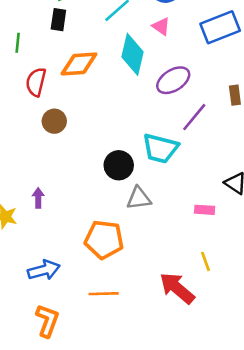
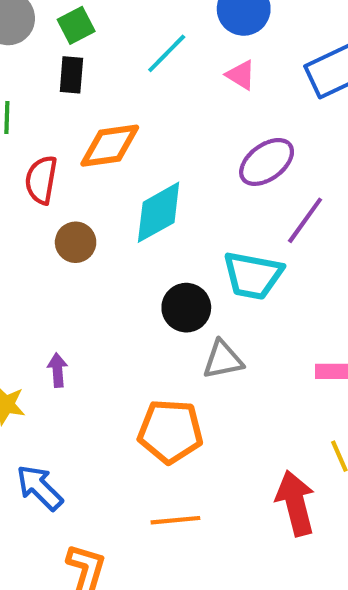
cyan diamond: (132, 54) -> (159, 212), moved, turned 51
blue arrow: (44, 270) -> (40, 488), moved, turned -116
red arrow: (177, 288) -> (295, 503), turned 39

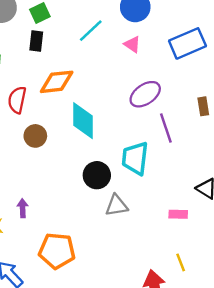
cyan diamond: (159, 212) -> (83, 121), turned -63
purple line: (305, 220) -> (166, 128), turned -56
cyan trapezoid: (253, 275) -> (135, 158), turned 84
orange pentagon: (170, 431) -> (57, 251), moved

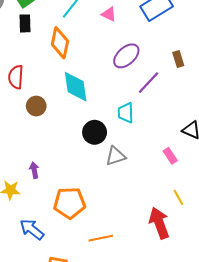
orange diamond: (57, 82) -> (60, 43), moved, turned -64
purple line: (166, 128) -> (149, 83), turned 70
cyan trapezoid: (135, 158) -> (126, 113), size x0.7
pink rectangle: (178, 214) -> (170, 156), turned 63

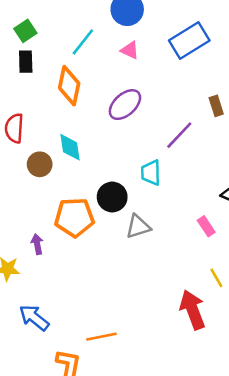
purple ellipse: (126, 56) -> (125, 105), moved
cyan diamond: (76, 87) -> (70, 147), moved, size x0.7
orange pentagon: (69, 203) -> (74, 217), moved
orange line: (101, 238) -> (101, 337), moved

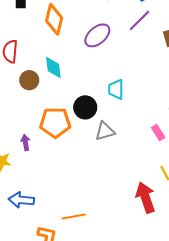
purple line: (179, 135) -> (139, 21), moved
blue arrow: (34, 318) -> (21, 200), turned -35

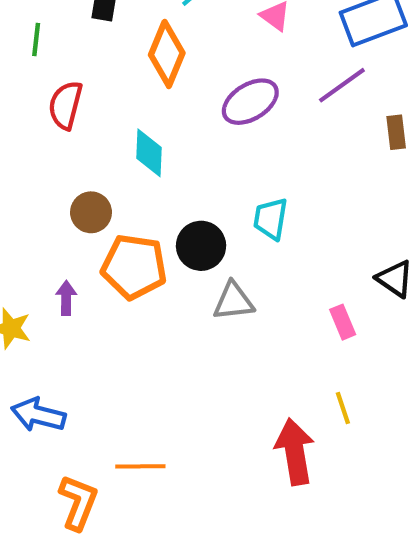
brown circle: (29, 80) -> (91, 212), moved

